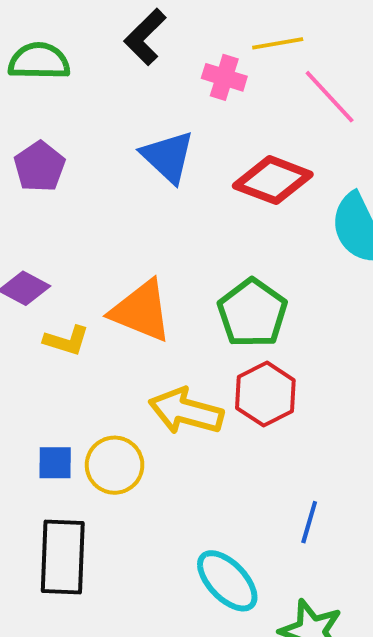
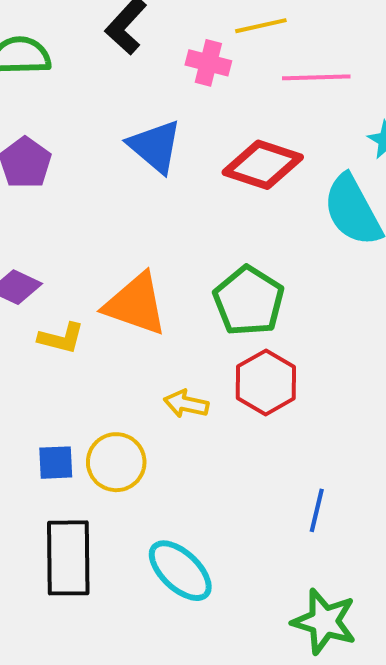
pink line: (330, 97) -> (316, 77), turned -46
yellow arrow: (186, 411) -> (186, 404), size x0.6
cyan ellipse: (227, 581) -> (180, 571), moved

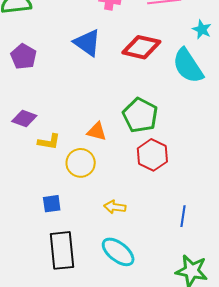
orange triangle: (136, 304) -> (97, 131), moved, size x0.6
yellow arrow: (186, 404) -> (115, 207), moved
yellow circle: (116, 462) -> (81, 163), moved

